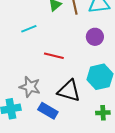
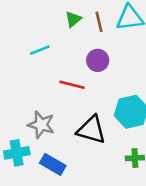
purple circle: (95, 37) -> (98, 60), moved
blue rectangle: (48, 111) -> (53, 164), moved

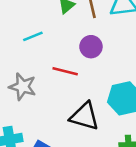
gray star: (41, 125) -> (23, 87), moved

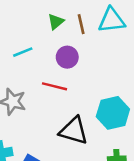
purple circle: (91, 47) -> (67, 57), moved

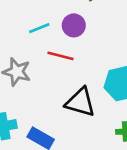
cyan line: (23, 52) -> (39, 28), moved

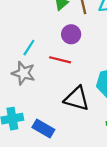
cyan line: (39, 28) -> (29, 48), moved, turned -35

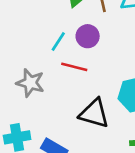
cyan line: (29, 48) -> (58, 42), moved

